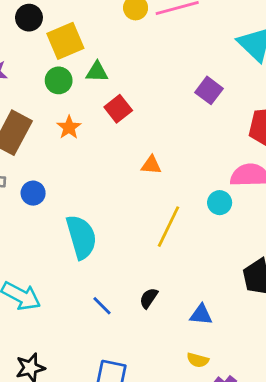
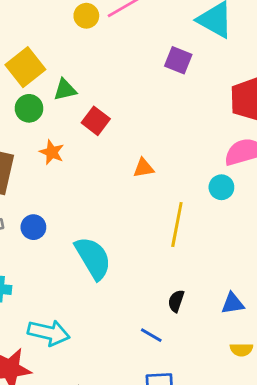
purple square: (209, 90) -> (178, 60), moved
blue line: (102, 306) -> (151, 335), moved

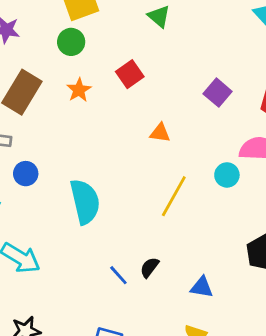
purple square: (178, 60) -> (218, 93), moved
green triangle: (65, 90) -> (159, 16), moved, turned 35
blue circle: (33, 227) -> (26, 174), moved
blue line: (151, 335) -> (118, 275), moved

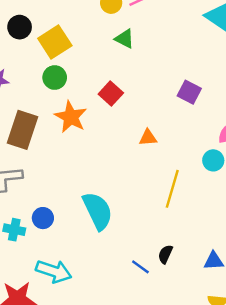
orange star: (79, 90) -> (71, 117), size x1.5
blue circle: (26, 174) -> (43, 218), moved

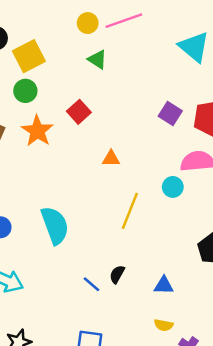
purple square: (189, 92) -> (170, 113), moved

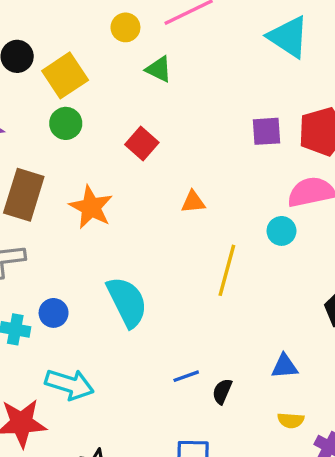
yellow circle: (88, 23) -> (125, 27), moved
purple square: (170, 113) -> (267, 131), turned -30
orange star: (37, 131) -> (91, 207), moved
black semicircle: (117, 274) -> (222, 391), moved
blue line: (91, 284) -> (186, 376), turned -54

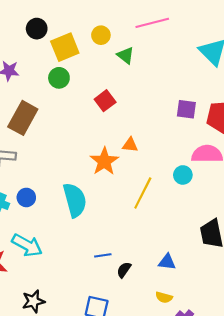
yellow circle: (125, 27) -> (101, 35), moved
orange star: (91, 207) -> (104, 161), moved

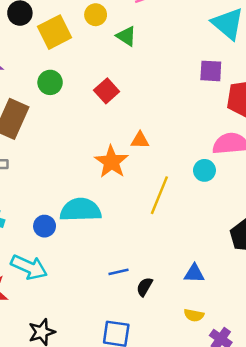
green circle: (59, 78) -> (50, 82), moved
purple square: (186, 109) -> (211, 71), moved
blue circle: (26, 197) -> (45, 226), moved
cyan semicircle: (75, 200) -> (81, 210), turned -72

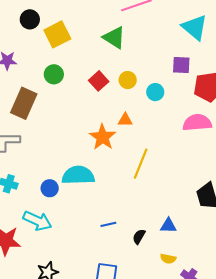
yellow circle: (96, 15) -> (128, 80), moved
green triangle: (126, 36) -> (114, 38), size x1.4
cyan circle: (204, 170) -> (155, 92), moved
black semicircle: (144, 287) -> (139, 237), moved

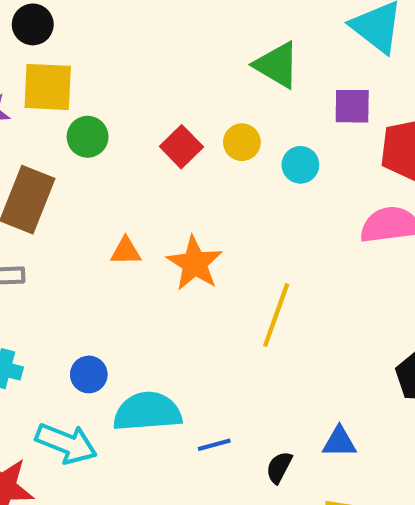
yellow square: (57, 34) -> (48, 87), moved, turned 32
green triangle: (114, 38) -> (277, 65), moved
orange triangle: (125, 120) -> (126, 251), moved
cyan semicircle: (78, 175) -> (147, 412), moved

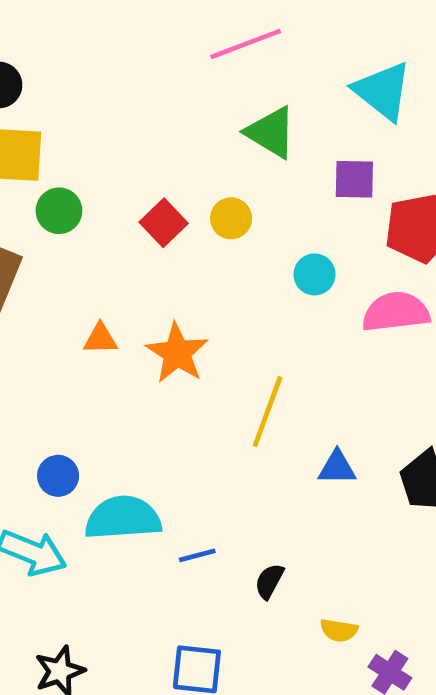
cyan circle: (300, 165) -> (315, 274), moved
blue triangle: (339, 442) -> (337, 468), moved

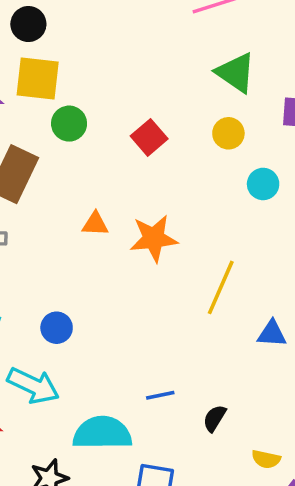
yellow circle: (231, 218) -> (228, 133), moved
orange star: (177, 353) -> (154, 238), turned 30
cyan semicircle: (123, 518) -> (102, 433), moved

